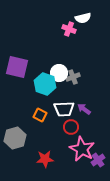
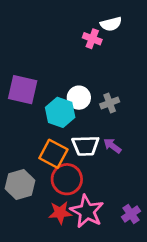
gray cross: (73, 77) -> (110, 103), moved
orange square: (40, 115) -> (53, 154), size x1.5
red circle: (71, 127) -> (67, 179), moved, size x1.5
pink star: (82, 149) -> (87, 211), moved

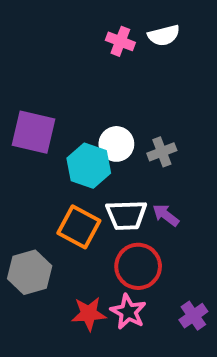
pink cross: (92, 39) -> (120, 41), moved
red circle: (67, 179) -> (138, 266), moved
pink star: (87, 211) -> (128, 312), size x0.7

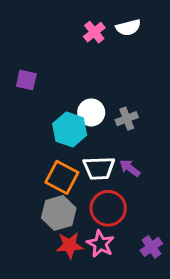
pink cross: (120, 41) -> (94, 32), turned 30
purple square: (33, 132) -> (26, 80), moved, size x0.6
gray hexagon: (30, 272) -> (59, 213), moved

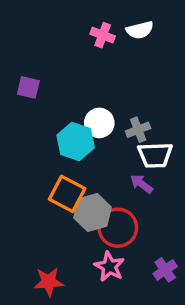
pink cross: (94, 32) -> (103, 35), turned -30
white trapezoid: (99, 168) -> (155, 155), moved
gray hexagon: (59, 213) -> (92, 212), moved
red star: (70, 245) -> (49, 282), moved

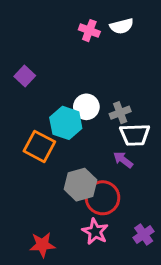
purple square: (28, 87) -> (25, 76), turned 30
orange square: (67, 194) -> (39, 146), moved

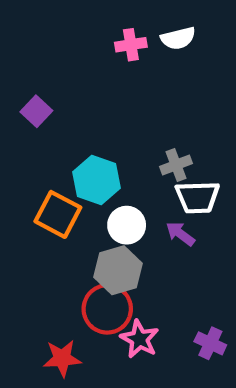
pink cross: (89, 31) -> (131, 45), turned -30
white circle: (86, 107) -> (127, 225), moved
red circle: (103, 198) -> (107, 309), moved
purple cross: (144, 234) -> (210, 343), turned -30

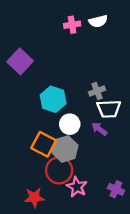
purple square: (36, 111) -> (20, 61), size x1.5
orange square: (58, 214) -> (44, 144), moved

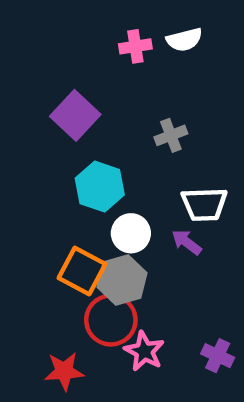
purple square: (20, 61) -> (75, 115), moved
gray cross: (97, 91) -> (171, 135), moved

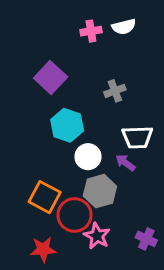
orange square: (82, 271) -> (45, 197), moved
gray hexagon: (122, 280) -> (100, 191), moved

